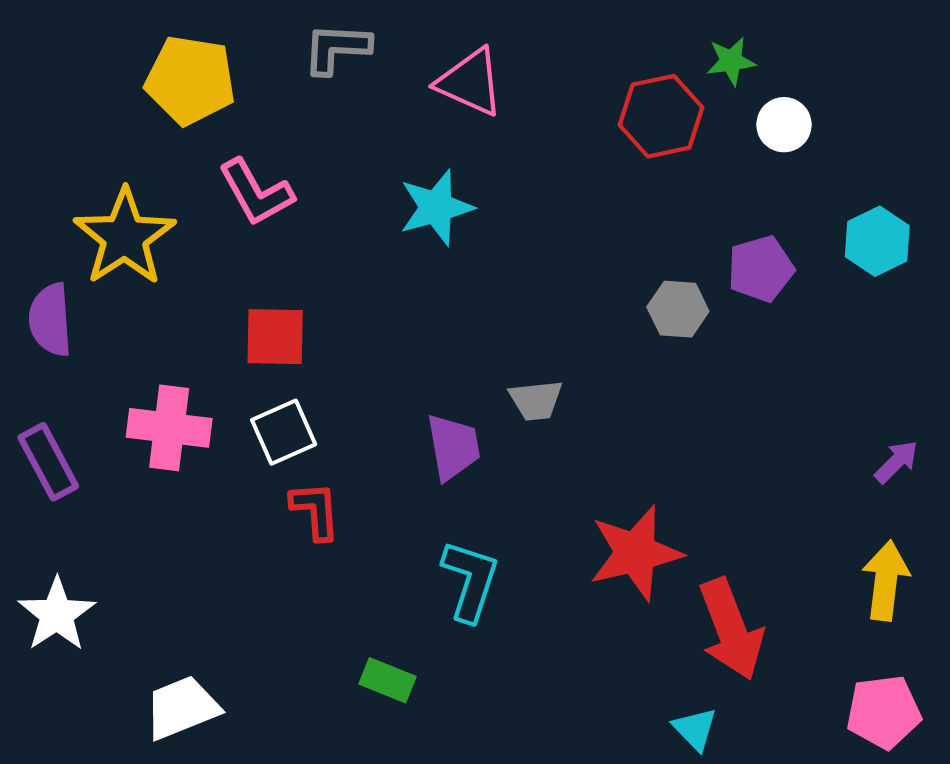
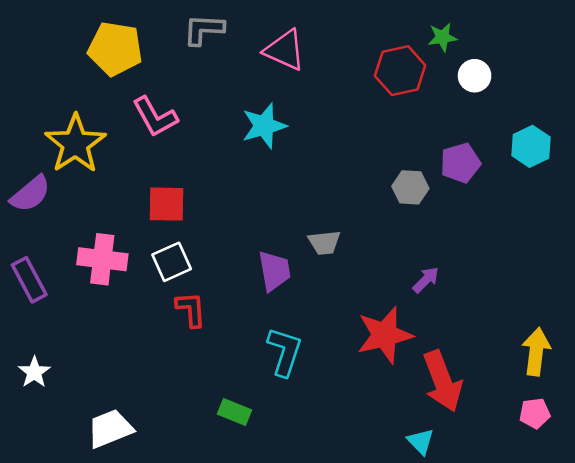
purple semicircle: (50, 320) -> (30, 194), turned -126
purple arrow: (896, 462) -> (426, 280), moved
white star: (57, 614) -> (34, 372), size x0.7
pink pentagon: (884, 712) -> (535, 413), moved, size x0.7

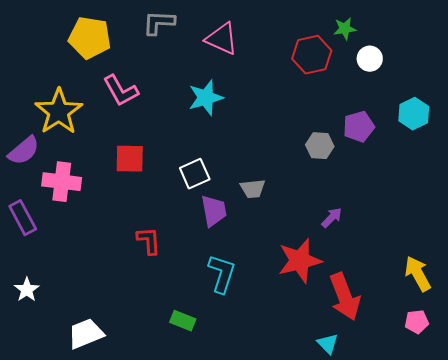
pink cross: (102, 259) -> (62, 182), moved
white square: (172, 262) -> (195, 174), moved
yellow arrow: (536, 352) -> (418, 274), turned -36

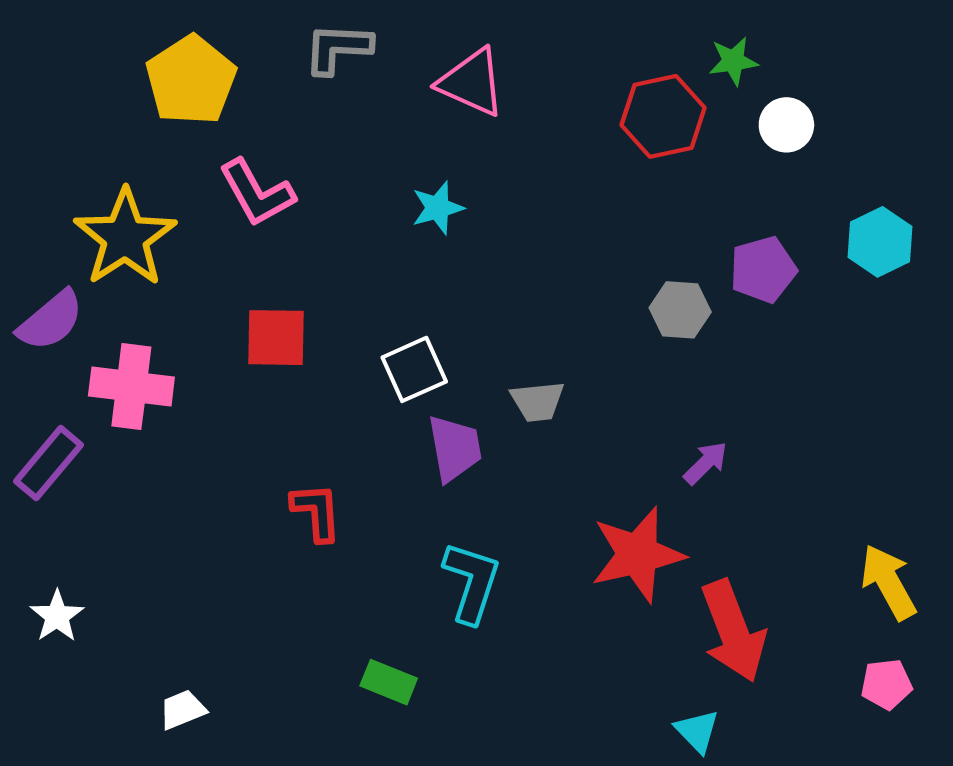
yellow pentagon: (90, 38) -> (191, 80), turned 30
cyan star: (206, 98) -> (438, 208), size x0.7
purple rectangle: (23, 218) -> (48, 463), turned 68
white trapezoid: (86, 334) -> (182, 710), size x0.6

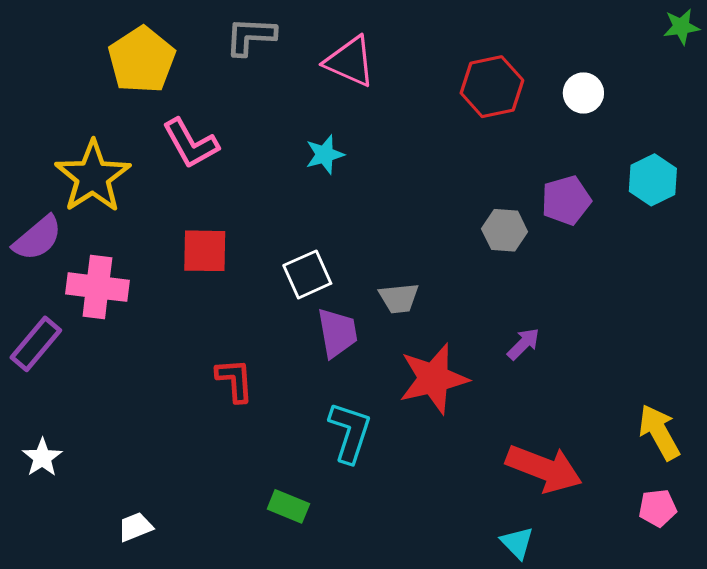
green star: (733, 61) -> (681, 27), moved
red star: (638, 554) -> (434, 379), moved
red arrow: (733, 631) -> (544, 469), turned -48

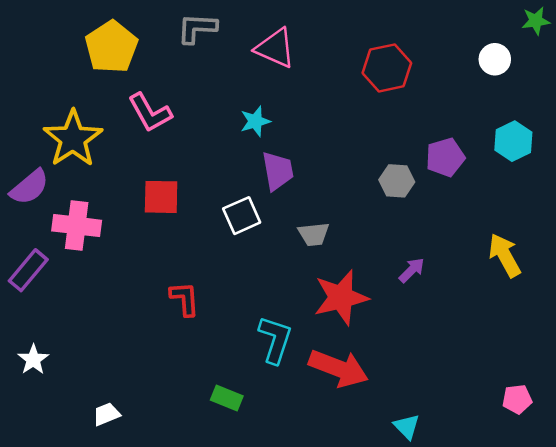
white circle: (583, 93) -> (495, 59), moved
purple trapezoid: (337, 333) -> (278, 171), moved
yellow arrow: (659, 432) -> (505, 255), moved
red arrow: (544, 469) -> (338, 368), moved

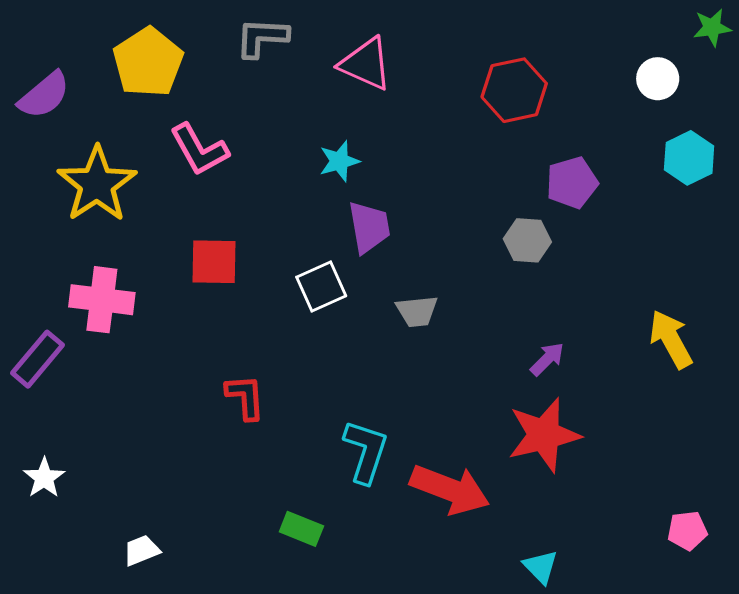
cyan hexagon: (513, 141) -> (689, 158), moved
purple pentagon: (445, 157) -> (572, 183), moved
purple semicircle: (30, 187) -> (44, 95), moved
red star: (341, 297) -> (544, 435), moved

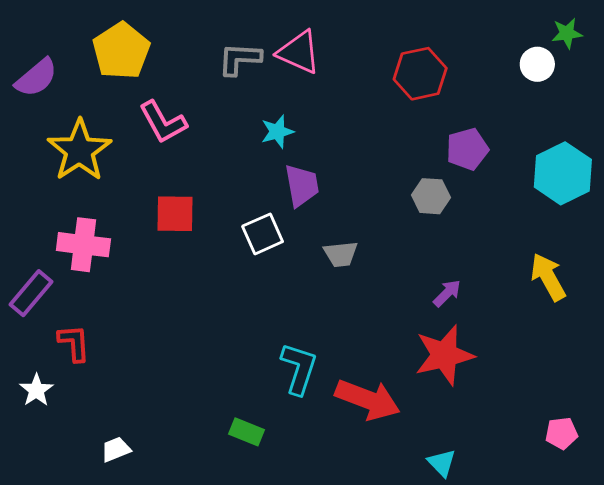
green star: (712, 28) -> (567, 33), moved
gray L-shape: (262, 37) -> (240, 59), moved
cyan hexagon: (689, 158) -> (563, 173), moved, size x1.4
red L-shape: (245, 397) -> (74, 343), moved

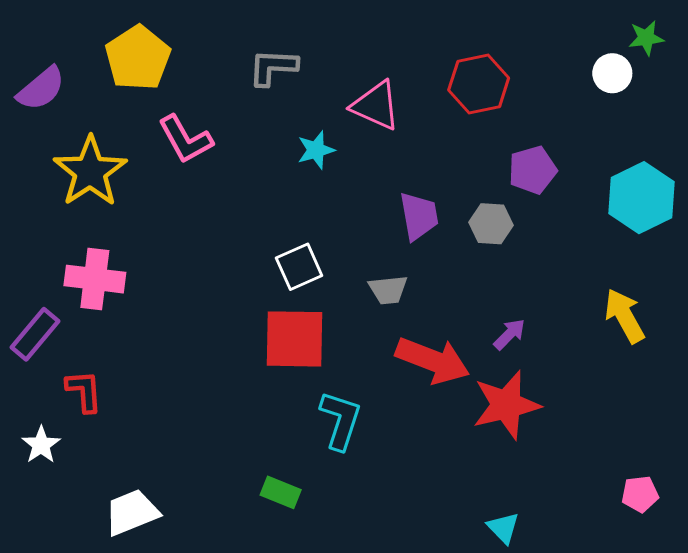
pink triangle: (299, 52) -> (376, 105), moved
purple trapezoid: (302, 185) -> (419, 216), moved
red square: (175, 214) -> (294, 339), moved, size x1.4
red arrow: (368, 400) -> (433, 360), moved
white trapezoid: (116, 449) -> (132, 512), size x1.6

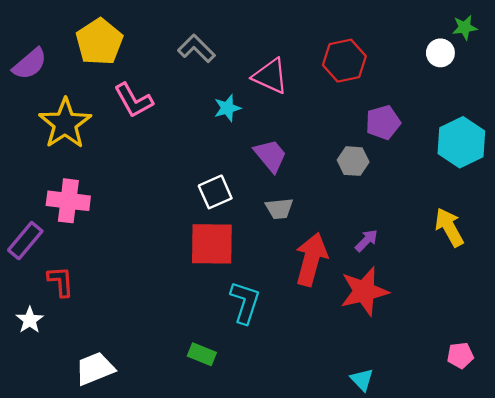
gray L-shape: (273, 67) -> (196, 48), turned 42
purple trapezoid: (419, 216) -> (270, 156), moved, turned -30
red arrow: (433, 360) -> (311, 259), turned -96

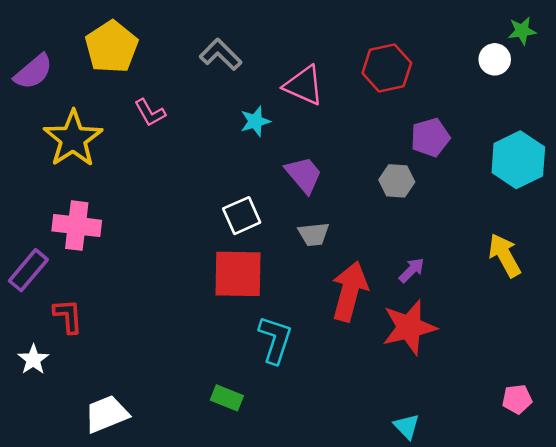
pink L-shape: (133, 100) -> (150, 113), size x0.7

